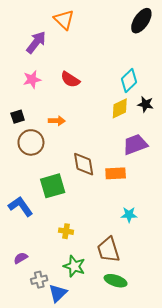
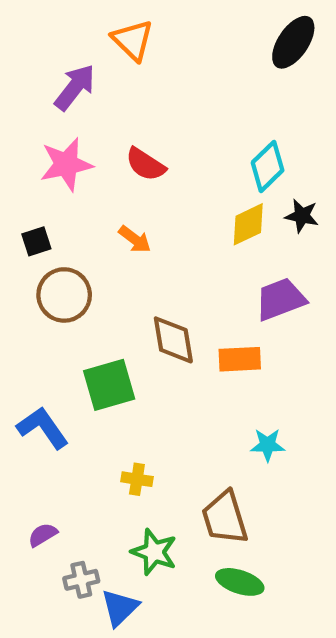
pink star: (32, 79) -> (66, 164), size x1.4
orange arrow: (57, 121) -> (135, 239), moved, turned 35

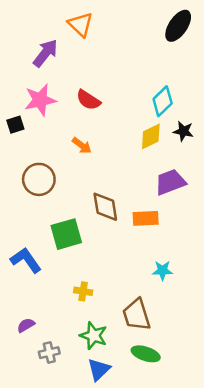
black square: (36, 241) -> (15, 125), moved
blue triangle: (120, 608) -> (99, 369), moved

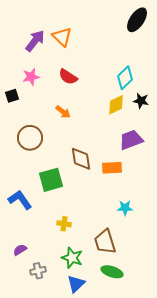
orange triangle: (81, 24) -> (62, 37), moved
pink star: (40, 100) -> (31, 77), size x0.7

